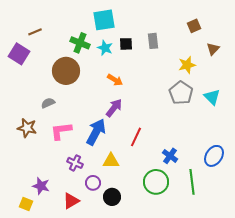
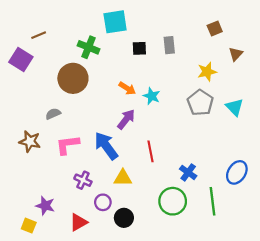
cyan star: (105, 48) -> (152, 96), moved
blue arrow: (96, 132) -> (106, 146), turned -64
red line: (136, 137) -> (150, 151), turned -36

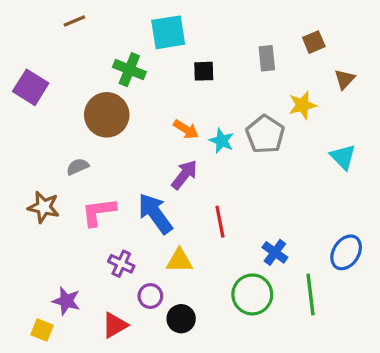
brown line: (39, 35) -> (74, 21), moved
gray rectangle: (169, 45) -> (267, 58), moved
gray pentagon: (200, 103) -> (265, 134), moved

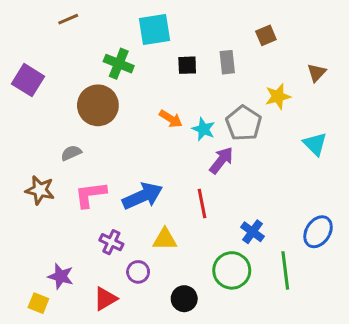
brown square: (314, 42) -> (266, 35), moved
gray rectangle: (267, 58) -> (227, 62), moved
purple arrow: (184, 175) -> (221, 160), moved
blue arrow: (155, 214) -> (143, 196), turned 102
black circle: (181, 319) -> (184, 299), moved

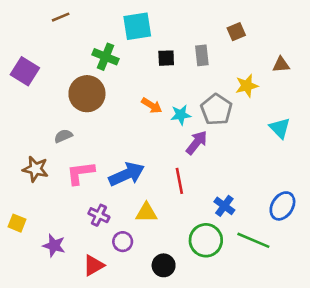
brown triangle: (317, 73) -> (281, 65), turned 42
cyan star: (204, 129) -> (181, 115), turned -30
green line: (285, 270) -> (253, 240), turned -60
yellow square: (38, 303) -> (17, 223), moved

